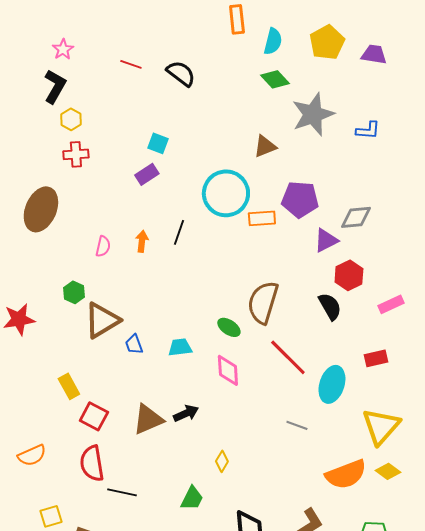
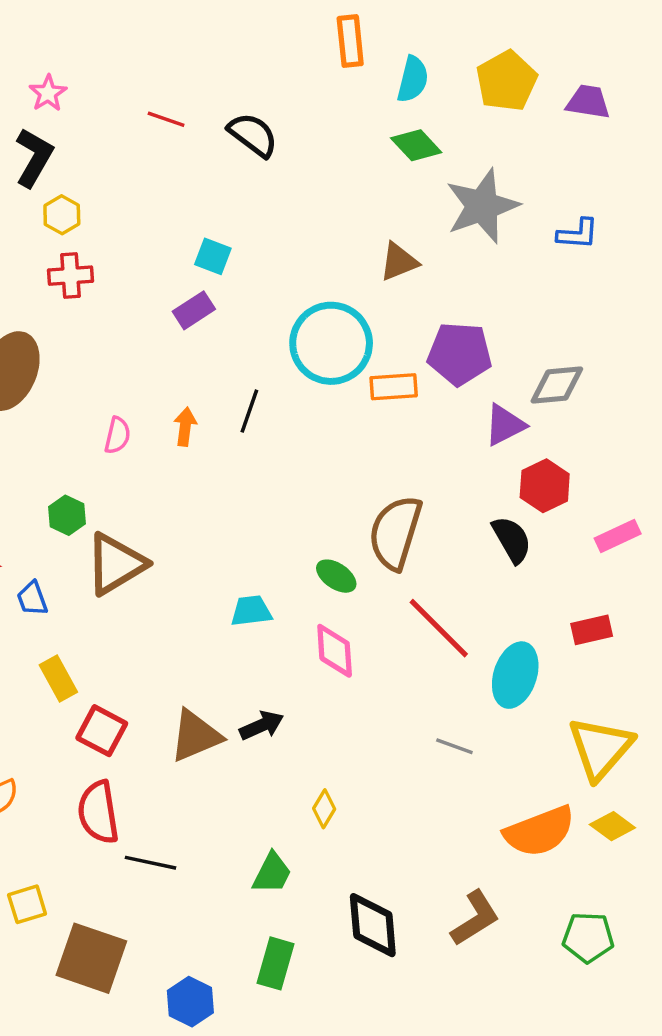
blue trapezoid: (134, 344) -> (32, 599), moved

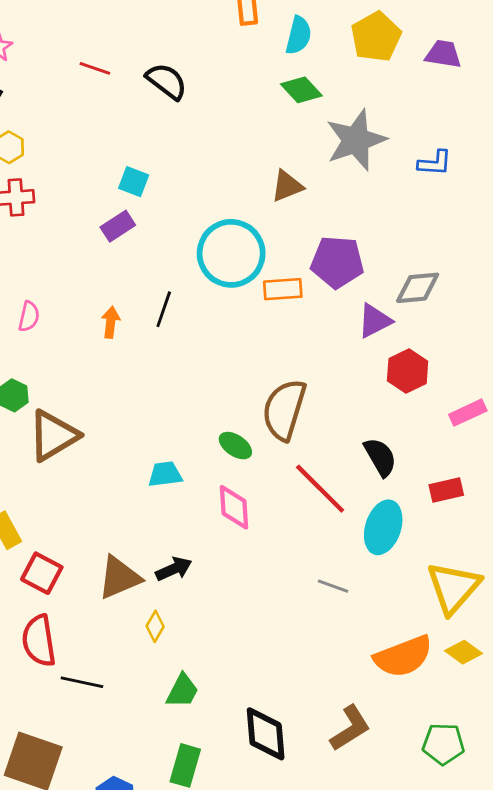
pink semicircle: (117, 435) -> (29, 316), moved
black semicircle: (512, 540) -> (380, 457), moved
yellow diamond: (324, 809) -> (155, 626), moved

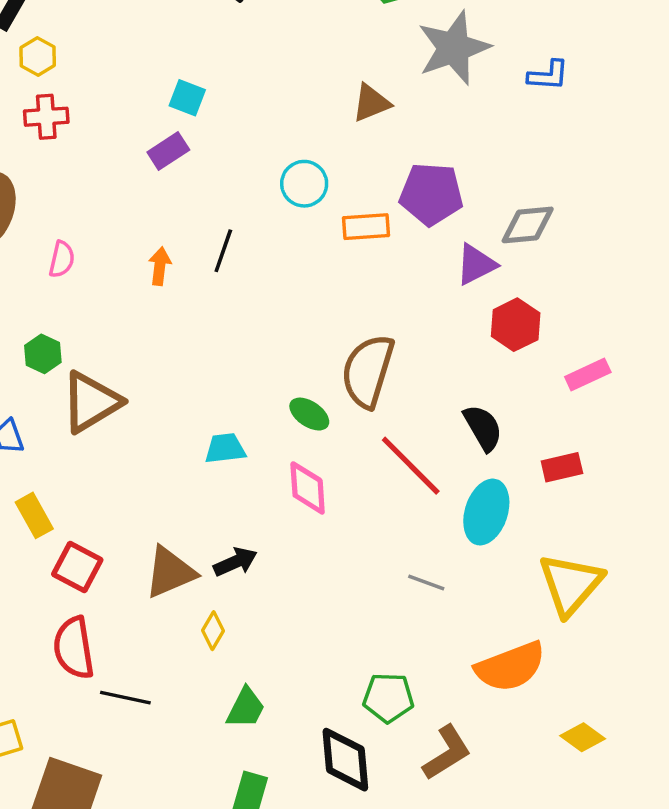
cyan circle: (231, 253) -> (304, 184), size x0.6
yellow diamond: (463, 652) -> (583, 737), moved
green pentagon: (443, 744) -> (388, 698), moved

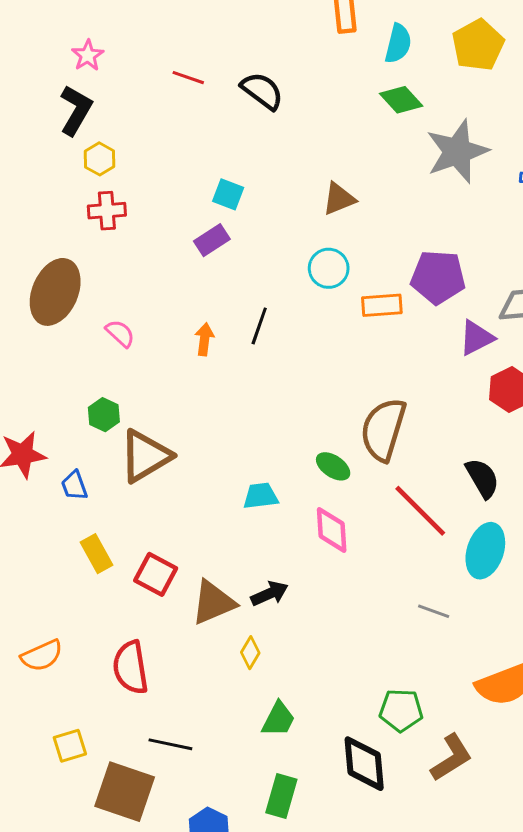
brown triangle: (371, 103) -> (339, 199), moved
pink semicircle: (62, 259) -> (120, 333), turned -60
red square: (77, 567) -> (156, 574), moved
black line: (125, 698) -> (170, 744), moved

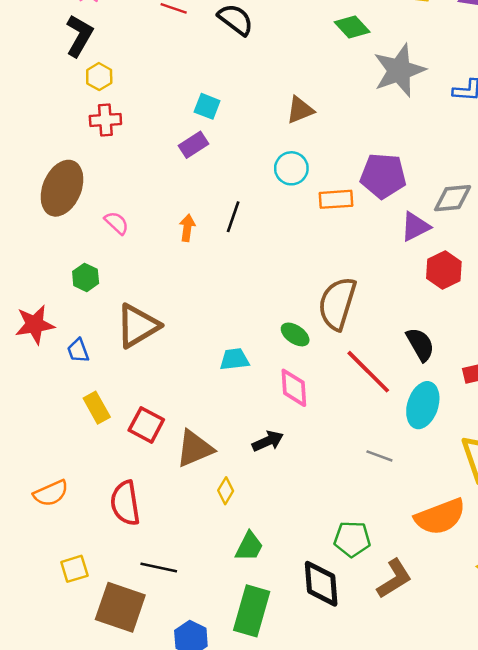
green hexagon: (104, 415) -> (86, 277), moved
black arrow: (269, 594) -> (268, 441), moved
green rectangle: (281, 796) -> (252, 611), size x1.4

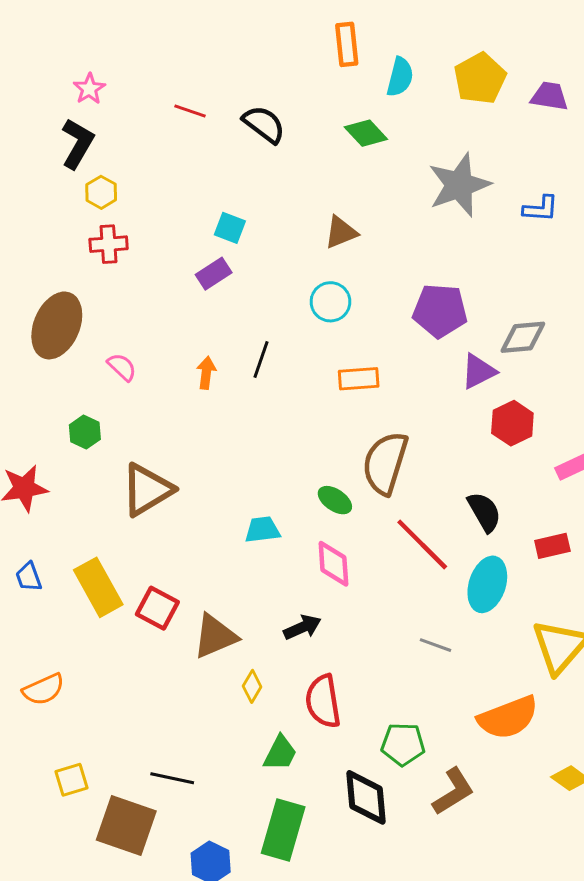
green diamond: (352, 27) -> (366, 133), moved
orange rectangle: (336, 199) -> (359, 379), moved
blue trapezoid: (78, 351) -> (29, 577), moved
yellow rectangle: (97, 408) -> (98, 587), size x1.5
red semicircle: (125, 503) -> (323, 701), moved

